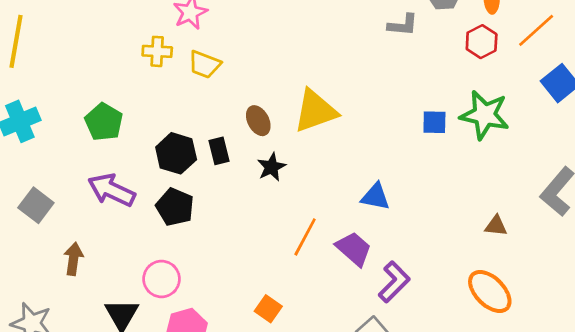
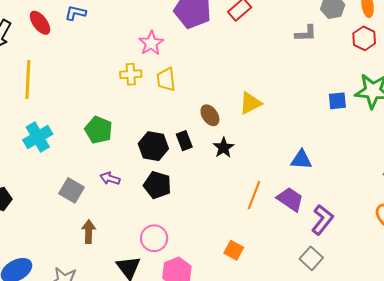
yellow trapezoid: (204, 64) -> (166, 79), turned 70
yellow triangle: (315, 111) -> (250, 103), size x0.7
purple arrow: (111, 190) -> (110, 178), size x0.6
gray square: (36, 205) -> (72, 190), moved

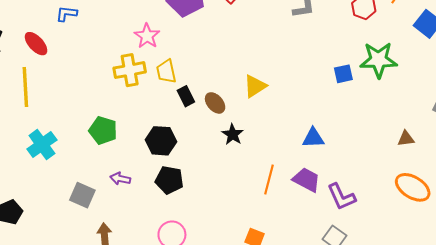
red ellipse: (40, 23) -> (36, 44), moved
yellow cross: (131, 74) -> (130, 70), size x1.4
black rectangle: (184, 141) -> (186, 96), moved
purple L-shape: (322, 220) -> (341, 197), turned 124

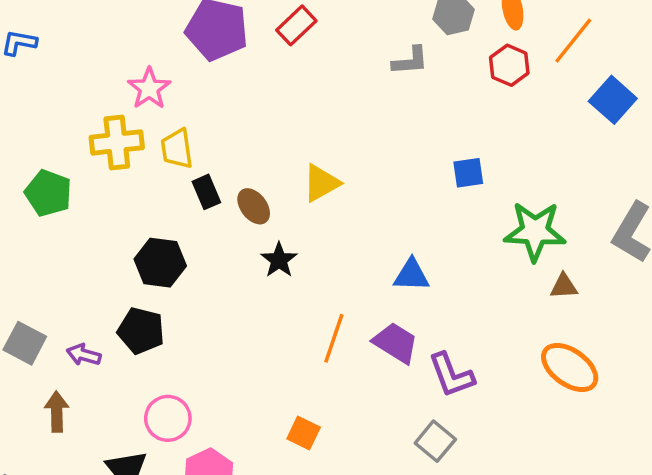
green star: (379, 60) -> (535, 231), moved
green pentagon: (103, 130) -> (48, 193), moved
purple arrow: (120, 179) -> (84, 355), moved
black pentagon: (169, 180) -> (141, 331), moved

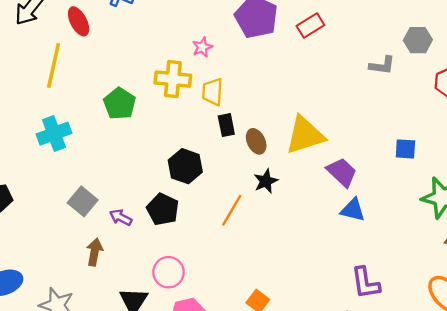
pink star: (149, 88) -> (202, 47), size x0.7
yellow triangle: (321, 183) -> (305, 135), size x1.5
orange line: (334, 338) -> (232, 210), moved
purple trapezoid: (396, 343) -> (342, 172), moved

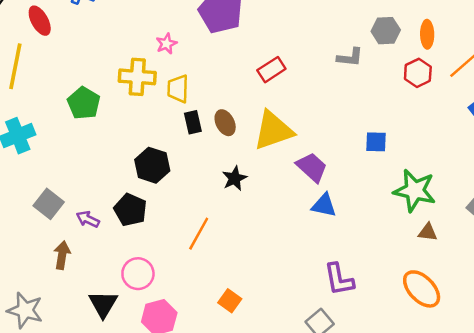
red rectangle: (310, 26) -> (271, 70), moved
brown ellipse: (256, 141) -> (225, 123), moved
orange line: (232, 210) -> (199, 234), moved

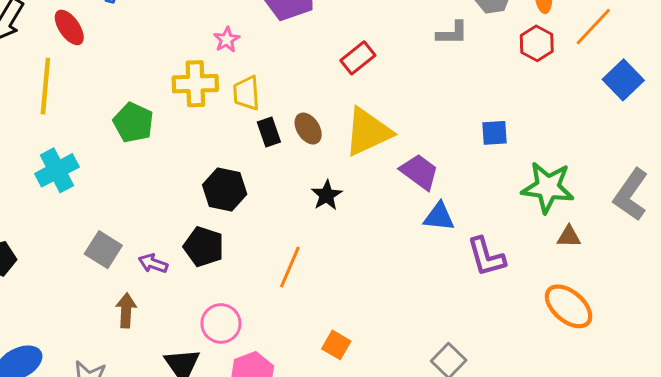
purple L-shape: (339, 279) -> (486, 257), moved

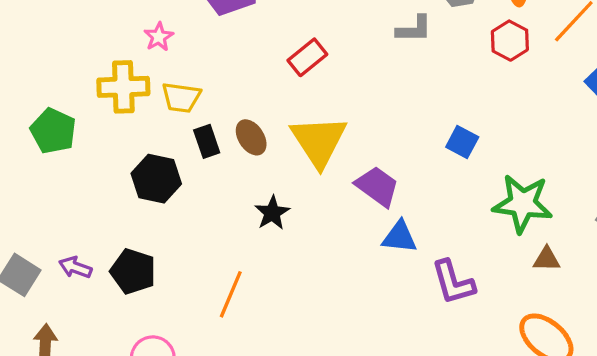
yellow trapezoid: (246, 93) -> (181, 97), turned -78
yellow triangle: (368, 132) -> (319, 141), turned -38
blue square: (494, 133) -> (462, 142), turned 32
black hexagon: (225, 190) -> (156, 179), moved
purple arrow: (153, 263) -> (75, 267), moved

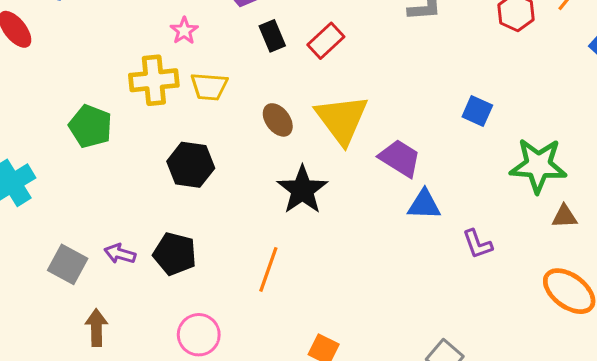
black rectangle: (207, 141) -> (272, 36), moved
black star: (272, 213) -> (302, 190), size x1.5
purple L-shape: (453, 282) -> (478, 244), size x0.7

